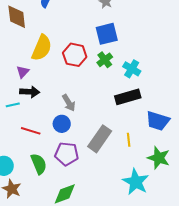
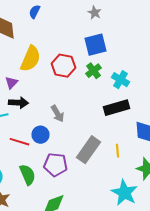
blue circle: (62, 124) -> (40, 135), moved

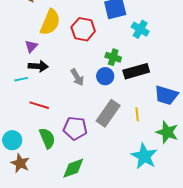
green cross: (94, 71) -> (113, 57), moved, turned -35
cyan cross: (120, 80) -> (140, 29), moved
blue circle: (40, 135) -> (105, 76), moved

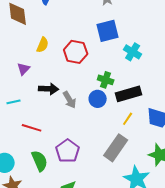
yellow semicircle: (50, 22) -> (43, 45), size x0.6
black arrow: (38, 66) -> (49, 89), moved
gray rectangle: (108, 113) -> (116, 148), moved
yellow line: (137, 114) -> (128, 119), moved, turned 40
purple pentagon: (75, 128) -> (68, 151), turned 30

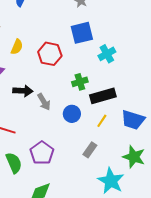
cyan cross: (133, 52) -> (107, 54), turned 30
green cross: (106, 80) -> (80, 82), turned -35
blue circle: (98, 99) -> (72, 114), moved
gray rectangle: (116, 148) -> (90, 150), size x0.6

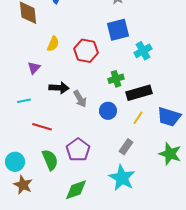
cyan star: (111, 181) -> (122, 178), moved

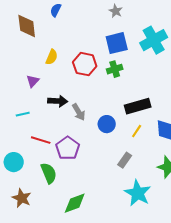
cyan cross: (143, 51) -> (154, 40), moved, size x1.5
green cross: (116, 79) -> (115, 69), moved
purple pentagon: (78, 150) -> (68, 148), moved
cyan circle: (15, 162) -> (14, 162), moved
cyan star: (122, 178) -> (138, 193), moved

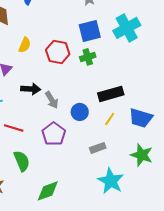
purple pentagon: (68, 148) -> (54, 134), moved
gray rectangle: (125, 160) -> (98, 148), turned 35

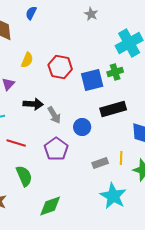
blue square: (90, 31) -> (92, 80), moved
green cross: (88, 57) -> (115, 72), moved
yellow line: (110, 119) -> (121, 158), moved, turned -32

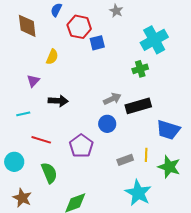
red hexagon: (60, 67) -> (79, 27), moved
blue square: (92, 80) -> (97, 43), moved, size x0.7
gray arrow: (54, 115) -> (112, 99), moved, turned -84

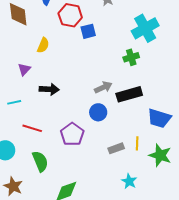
cyan star: (138, 193) -> (129, 181), size x0.6

